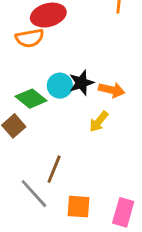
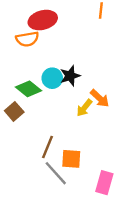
orange arrow: (112, 90) -> (100, 98), moved, turned 30
gray line: (34, 194) -> (56, 173), moved
orange square: (79, 207) -> (71, 159), moved

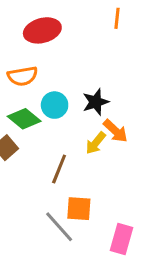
orange semicircle: (27, 39) -> (23, 76), moved
black star: (70, 76) -> (96, 102), moved
brown line: (47, 147) -> (59, 169), moved

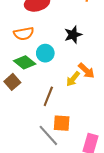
black star: (96, 102) -> (73, 35), moved

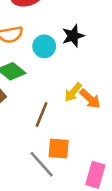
cyan circle: (45, 53) -> (44, 46), moved
orange arrow: (86, 71) -> (90, 99), moved

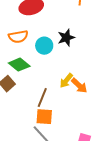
orange square: (59, 149) -> (44, 117), moved

